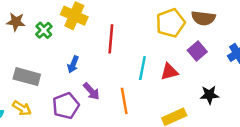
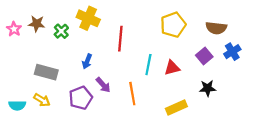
brown semicircle: (203, 18) -> (216, 28), moved
purple square: (197, 51) -> (204, 56), moved

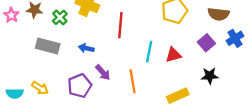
blue arrow: (87, 61) -> (86, 48), turned 80
gray rectangle: (46, 72) -> (48, 46), moved

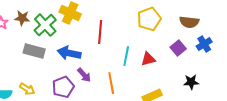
green cross: (60, 17) -> (45, 25), size x1.6
blue arrow: (86, 48) -> (69, 53), size x1.6
black star: (210, 76) -> (191, 82), moved

